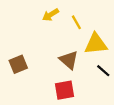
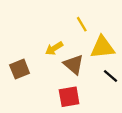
yellow arrow: (51, 15) -> (54, 48), moved

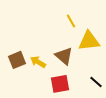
yellow arrow: (54, 48) -> (38, 62), moved, turned 63
black line: (111, 76) -> (96, 82), moved

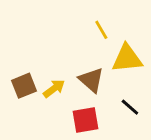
yellow arrow: (38, 62) -> (54, 89), turned 112
black line: (96, 82) -> (130, 107), moved

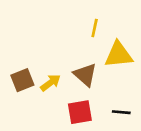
yellow line: (101, 30) -> (95, 28), turned 42
black line: (130, 107) -> (121, 112), moved, turned -36

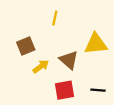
yellow line: (95, 28) -> (55, 18), moved
brown square: (22, 80) -> (26, 46), moved

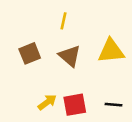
brown triangle: (69, 60) -> (70, 56), moved
yellow arrow: (41, 66) -> (47, 102), moved

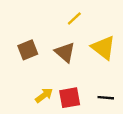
yellow line: (63, 21) -> (74, 19), moved, turned 35
yellow triangle: (111, 51) -> (103, 48), turned 44

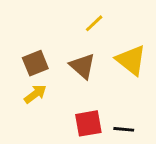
yellow arrow: (44, 95) -> (35, 94), moved
black line: (106, 98) -> (124, 129), moved

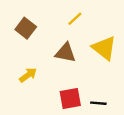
brown square: (35, 63) -> (26, 28), moved, turned -30
brown triangle: (82, 66) -> (66, 53), turned -30

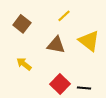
yellow arrow: (28, 75) -> (24, 64), turned -105
red square: (70, 98) -> (60, 84), turned -36

